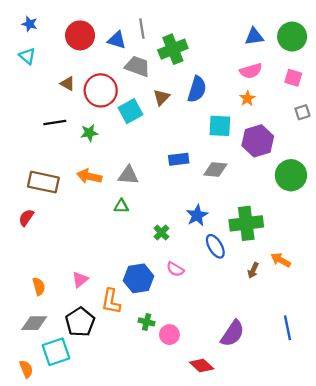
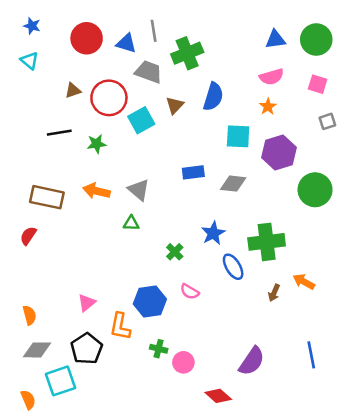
brown triangle: (67, 84) -> (73, 90), turned -49
gray triangle: (128, 175) -> (139, 190), turned 35
orange semicircle: (39, 286) -> (29, 315), moved

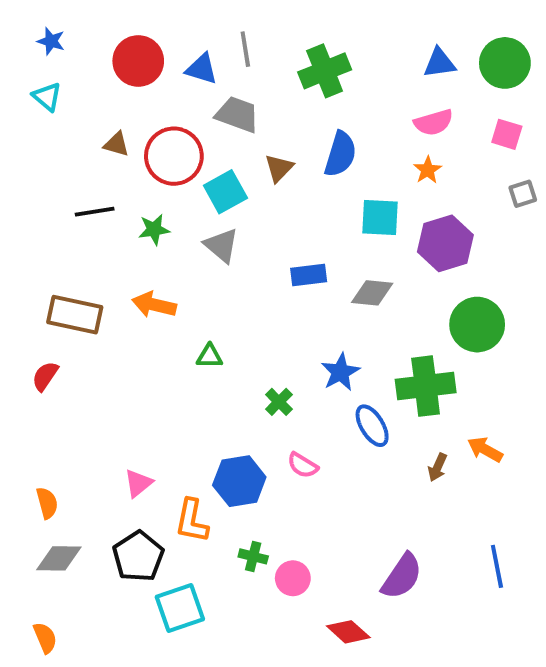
green cross: (187, 53) -> (325, 71), moved
brown triangle: (73, 90) -> (116, 144), turned 35
gray triangle: (139, 190) -> (221, 245), moved
green circle: (315, 190) -> (477, 325), moved
cyan square: (60, 381) -> (180, 608), moved

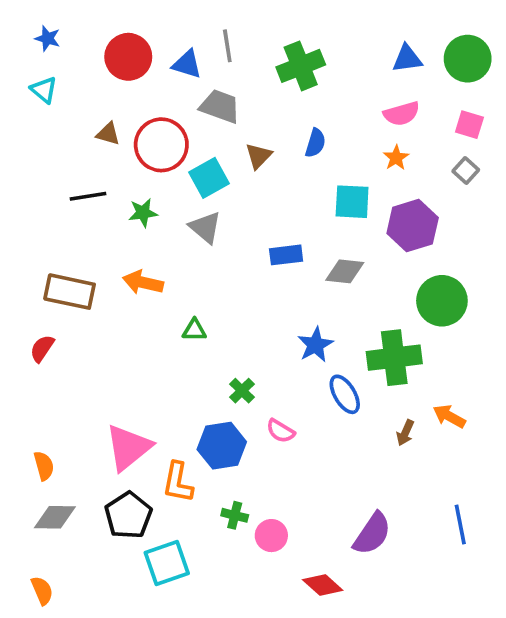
blue semicircle: (340, 154) -> (315, 143), size x0.7
gray square: (523, 194) -> (466, 171), moved, turned -30
green cross: (279, 402) -> (242, 391), moved
pink triangle: (138, 483) -> (128, 447), size x1.8

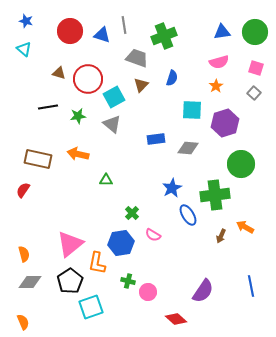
gray trapezoid: (220, 106) -> (137, 58), moved

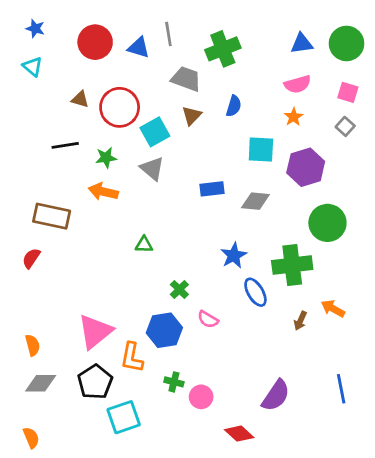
orange arrow: (78, 154) -> (103, 192), moved

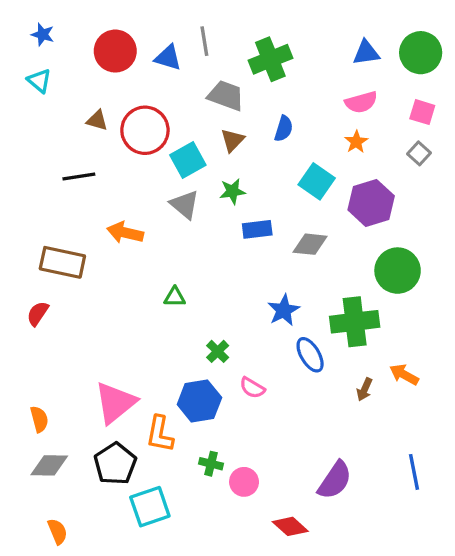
cyan square: (261, 149) -> (317, 181), turned 32
green star: (106, 158) -> (232, 191), moved
orange semicircle: (31, 438) -> (57, 531), moved

